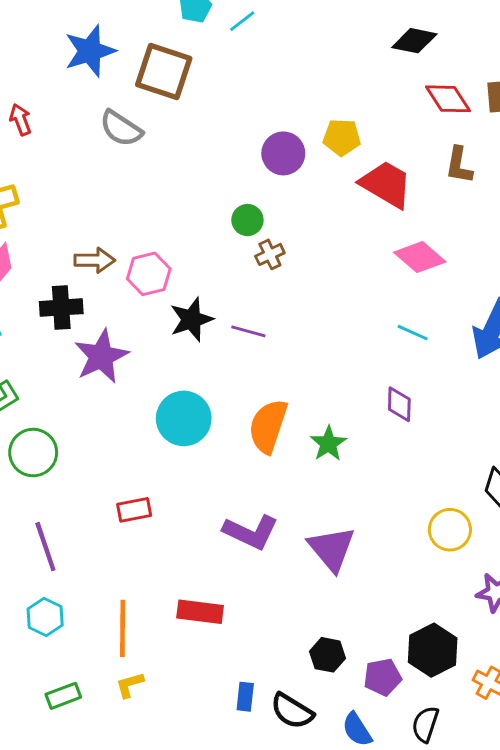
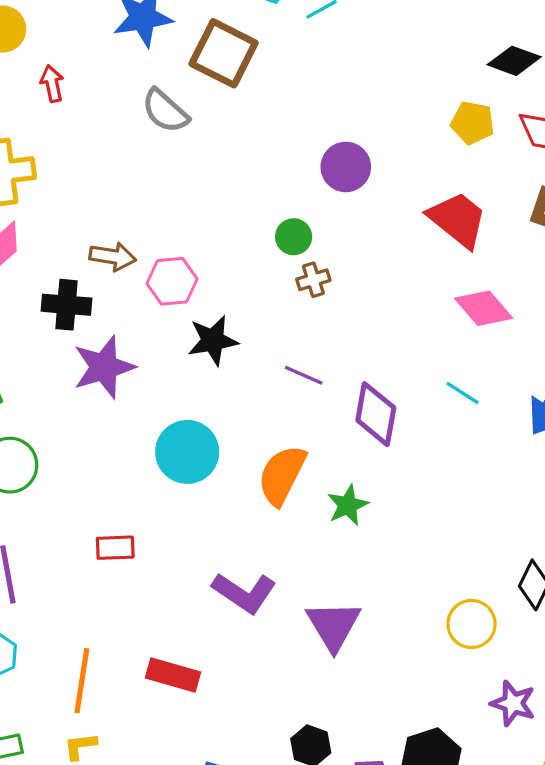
yellow pentagon: (342, 137) -> (472, 123), moved
purple line: (248, 331) -> (304, 375), moved
purple diamond: (399, 404) -> (376, 414), moved, size x1.5

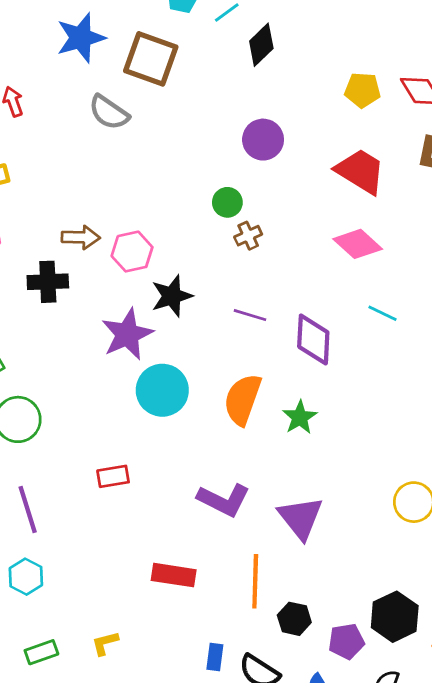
black diamond: (514, 61) -> (261, 45), moved, turned -57
pink diamond: (484, 308) -> (358, 244), moved
purple star: (104, 367) -> (127, 334), moved
orange line: (82, 681) -> (255, 581), moved

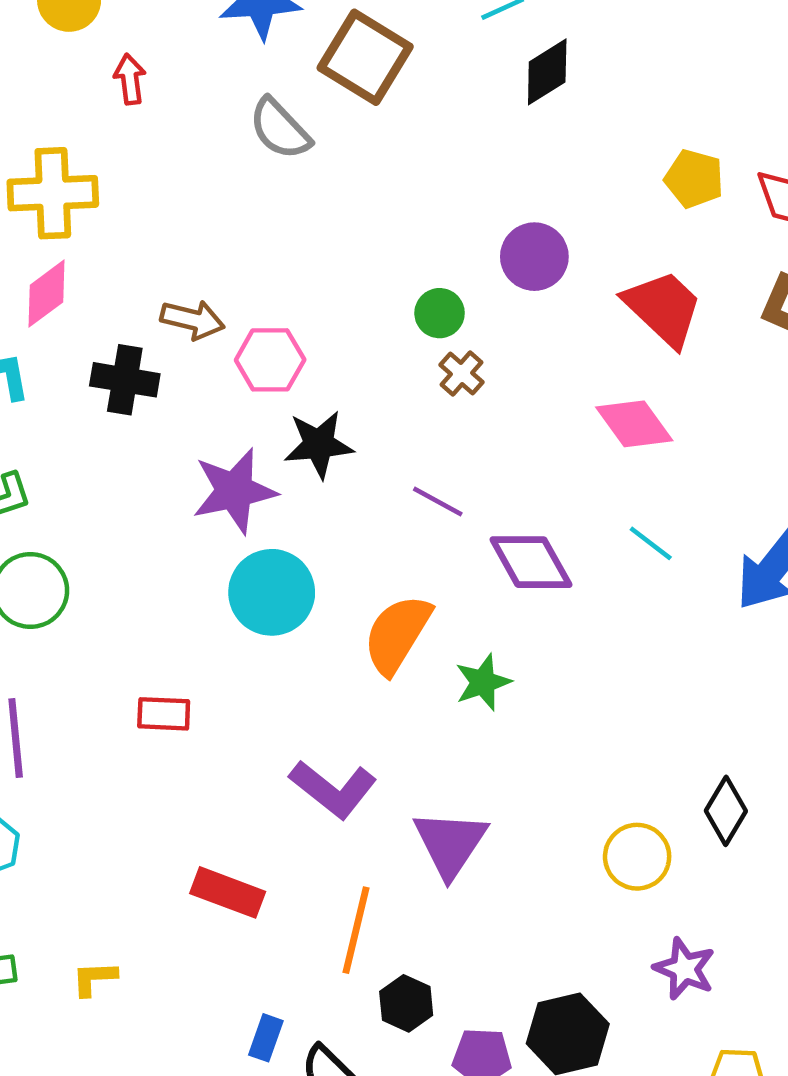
purple circle: (263, 140) -> (534, 257), moved
brown cross: (248, 236) -> (461, 374), turned -36
purple diamond: (313, 340) -> (531, 562), turned -44

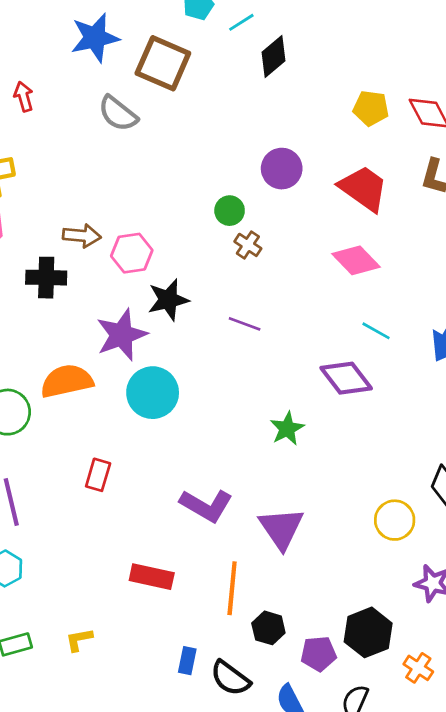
purple diamond: (531, 562) -> (346, 378), moved
orange semicircle: (397, 634) -> (67, 381), moved, turned 54
red rectangle: (164, 714) -> (98, 475), turned -68

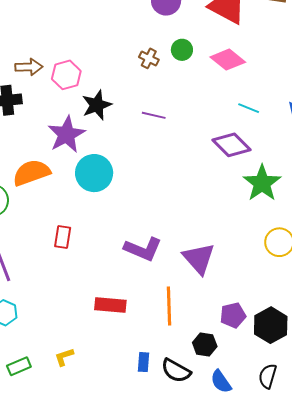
green circle: (230, 211) -> (182, 50), moved
green star: (287, 429) -> (262, 183), moved, size x1.5
black hexagon: (268, 628) -> (205, 344), moved
purple pentagon: (319, 654) -> (233, 315), moved

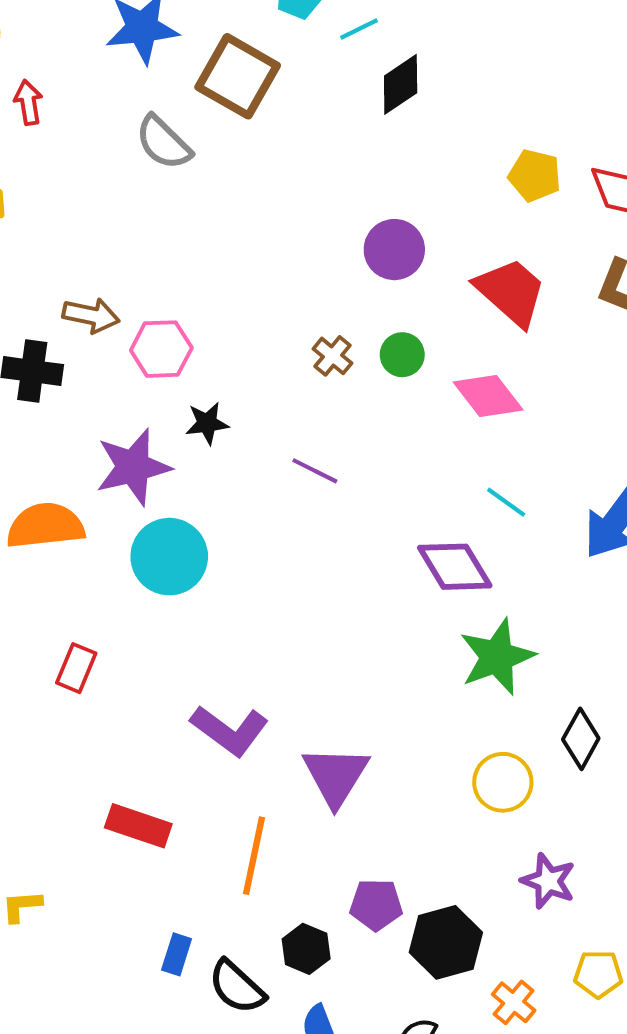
black star: (97, 105) -> (207, 423), size x0.7

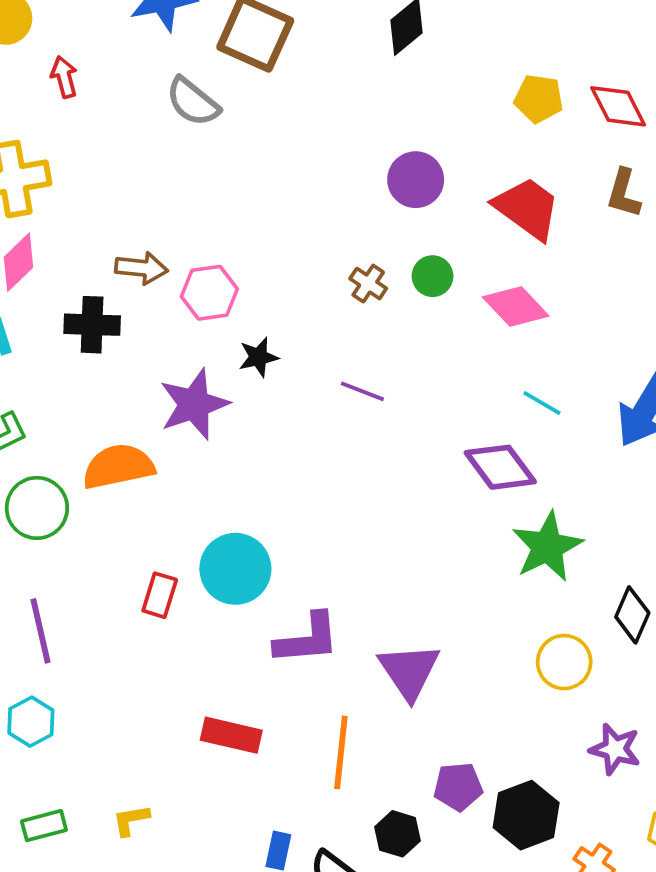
cyan circle: (169, 557) -> (235, 569), moved
purple L-shape: (230, 730) -> (307, 639), turned -36

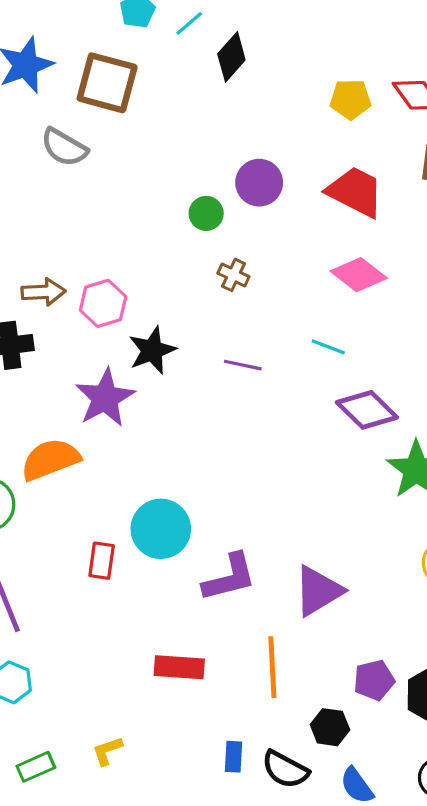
green circle: (433, 276) -> (206, 213), moved
black star: (258, 357) -> (152, 350), size x1.4
cyan line: (542, 403) -> (328, 347), moved
purple triangle: (409, 671) -> (318, 591), turned 42

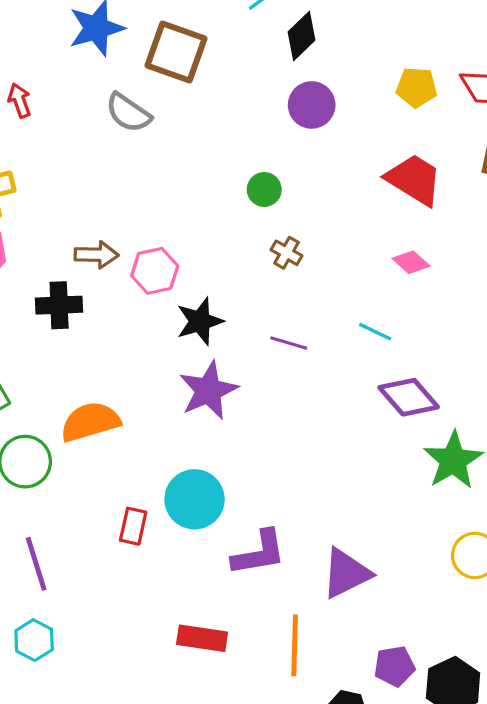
purple circle: (259, 183) -> (312, 105), moved
pink diamond: (359, 275) -> (411, 262), size x0.7
purple star: (105, 398) -> (208, 390), moved

